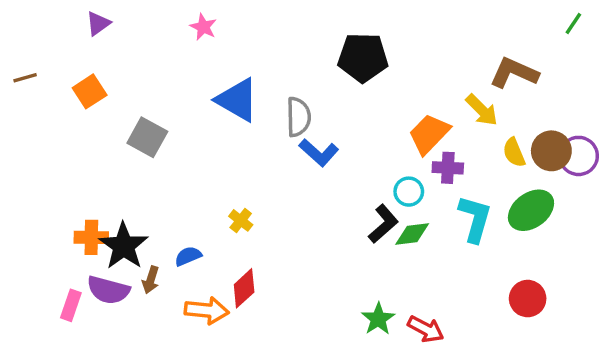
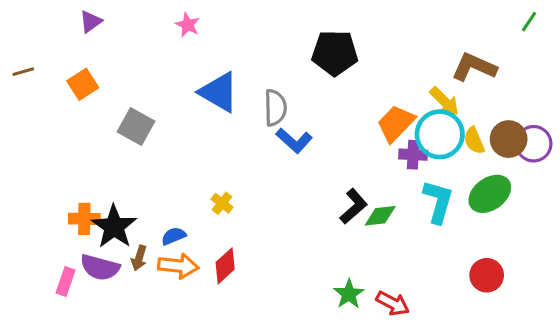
cyan circle: (409, 192) -> (440, 134), moved, size x1.8
orange arrow: (207, 310) -> (178, 266), moved

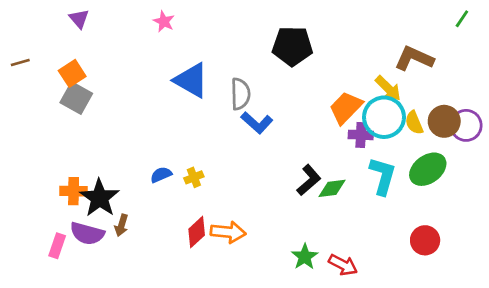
purple triangle: (91, 22) -> (79, 19), turned -35
gray square: (136, 127) -> (76, 98), moved
yellow cross: (222, 203) -> (194, 177), turned 30
blue semicircle: (174, 236) -> (161, 175), moved
orange arrow: (178, 266) -> (228, 232), moved

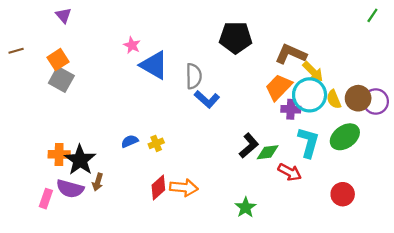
pink star: (164, 21) -> (132, 45), moved
brown L-shape: (414, 58) -> (291, 54), moved
red arrow: (343, 265) -> (290, 172), moved

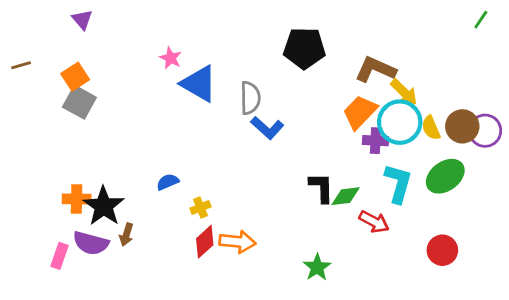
yellow cross: (156, 143) -> (200, 208), moved
black L-shape: (249, 146) -> (321, 188), turned -50

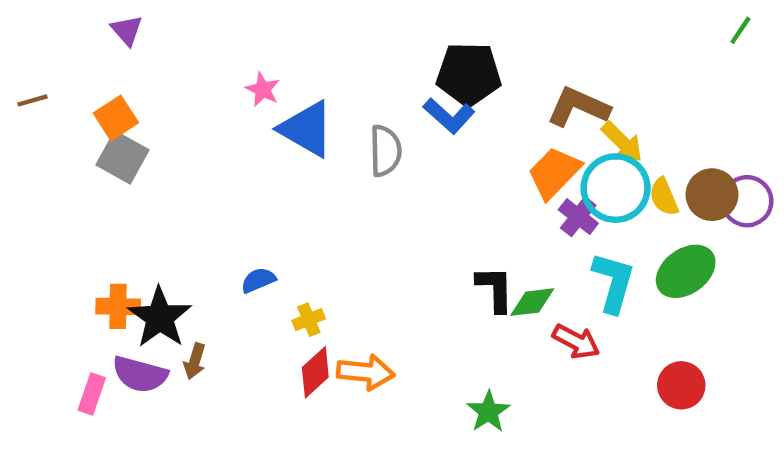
blue L-shape: (267, 128) -> (449, 116), moved
purple cross: (375, 141) -> (578, 217), turned 35

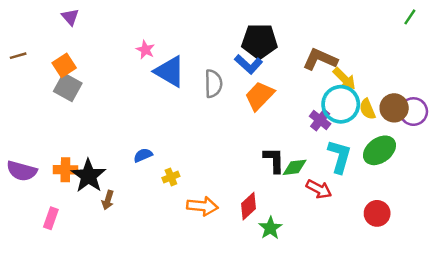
orange trapezoid: (554, 173) -> (259, 96), moved
red diamond: (315, 372) -> (249, 206), moved
purple semicircle: (140, 374) -> (22, 171), moved

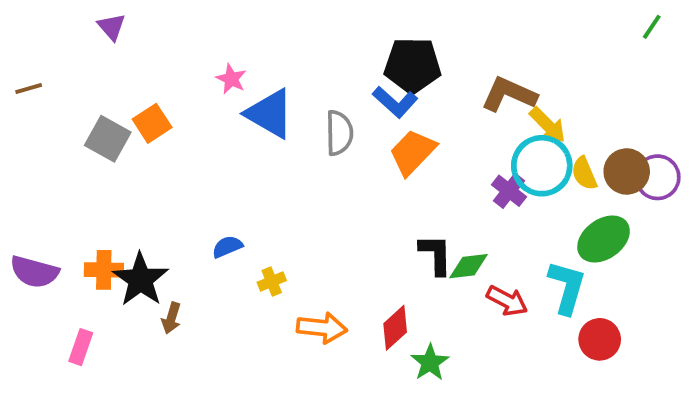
orange square: (64, 65) -> (152, 123), moved
cyan L-shape: (339, 156) -> (567, 287), moved

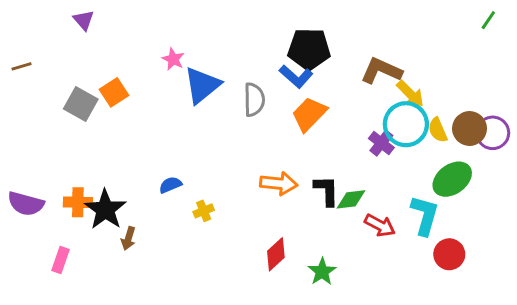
blue triangle: (270, 114) -> (202, 85), turned 51
orange arrow: (322, 328) -> (279, 183), moved
red diamond: (395, 328) -> (276, 254), moved

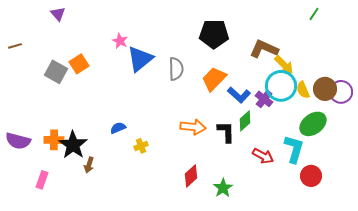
green line: (488, 20) -> (314, 14), moved
blue L-shape: (296, 76) -> (239, 95), moved
green diamond: (351, 199) -> (245, 121), moved, turned -35

